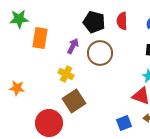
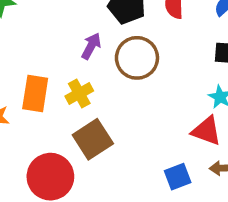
orange rectangle: (40, 38) -> (35, 94), moved
yellow cross: (66, 74) -> (79, 94), turned 35

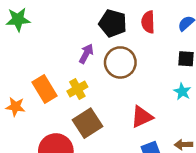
orange rectangle: (35, 94) -> (44, 89), turned -40
red triangle: (206, 131) -> (142, 117), moved, turned -45

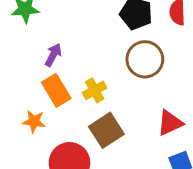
purple arrow: (86, 54) -> (53, 55), moved
orange star: (15, 107) -> (34, 121), moved

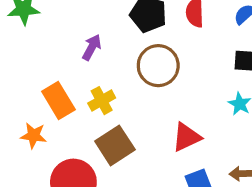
purple arrow: (53, 55) -> (92, 47), moved

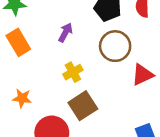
orange rectangle: (58, 101) -> (18, 42), moved
red triangle: (186, 137) -> (142, 75), moved

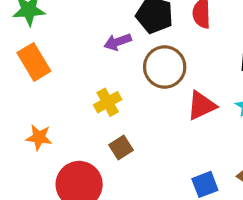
purple arrow: (65, 32) -> (118, 42), moved, turned -138
brown square: (83, 106) -> (121, 148), size x0.6

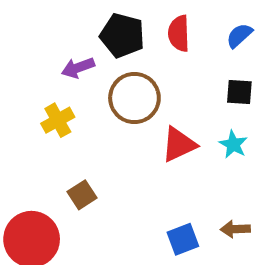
yellow cross: (108, 102) -> (58, 120), moved

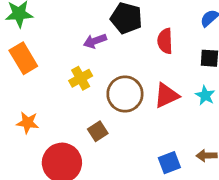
red semicircle: (179, 33) -> (165, 41), moved
brown circle: (134, 98) -> (125, 94), moved

